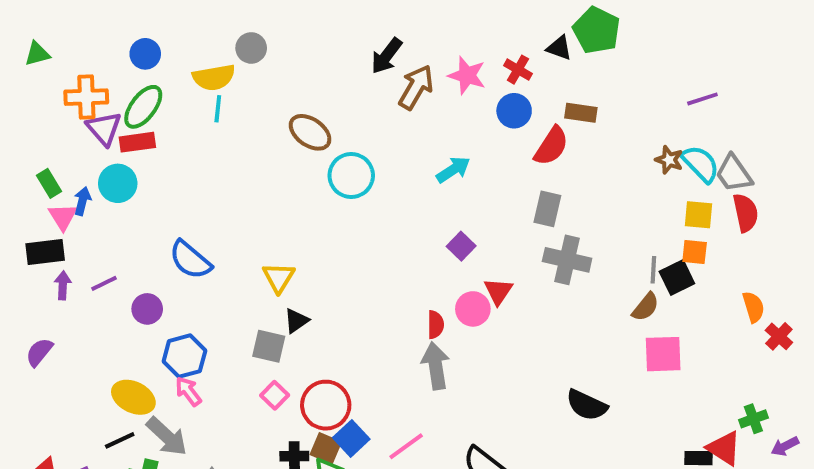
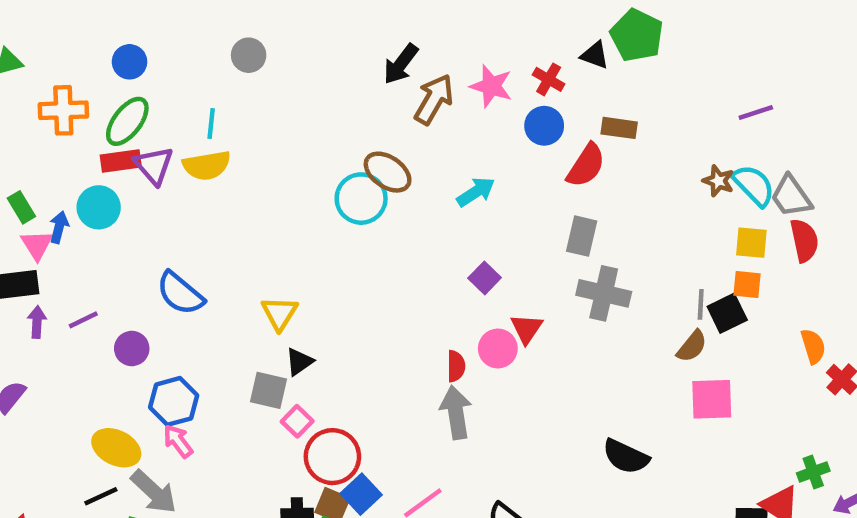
yellow semicircle: (214, 77) -> (207, 165), moved
purple triangle: (104, 128) -> (154, 165), moved
brown ellipse: (310, 132) -> (388, 172), moved
pink square: (275, 395) -> (297, 421), moved

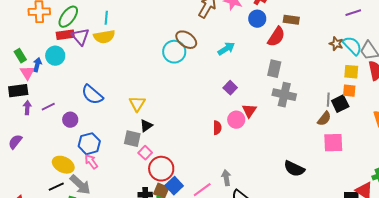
gray arrow: (456, 412) -> (226, 178), moved, size x0.7

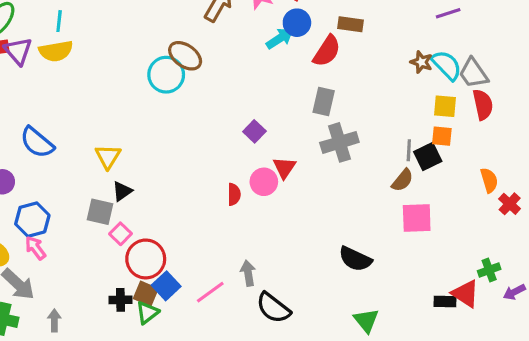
cyan arrow: (226, 49) -> (280, 38), moved
gray cross: (284, 95) -> (339, 142), turned -30

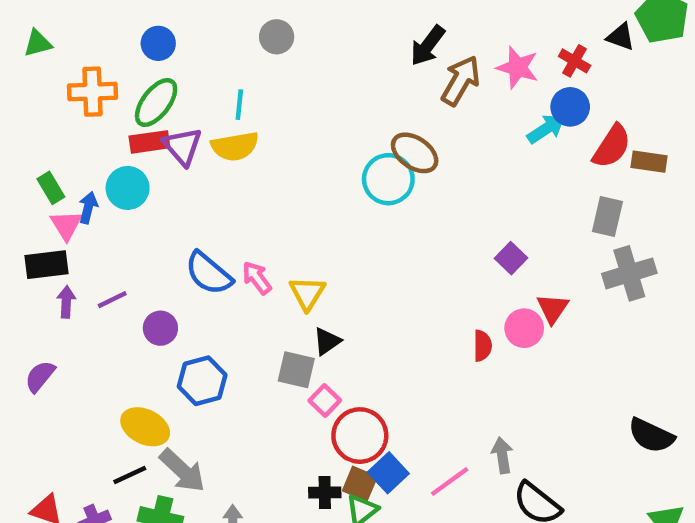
brown rectangle: (350, 24) -> (649, 162), moved
pink arrow: (35, 248) -> (257, 278), moved

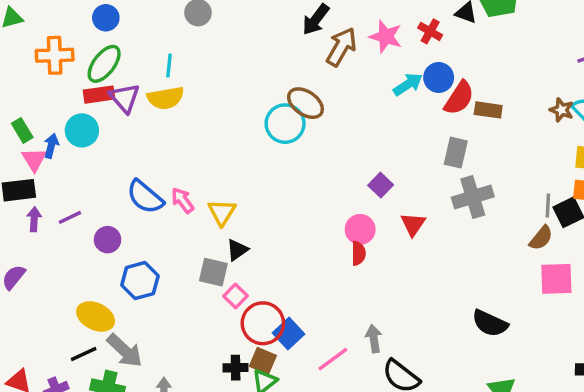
blue circle: (570, 107) -> (439, 77), moved
pink circle: (524, 328) -> (360, 229), moved
blue square: (388, 473) -> (288, 334), moved

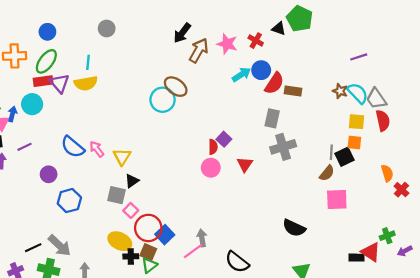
purple line: (70, 217) -> (24, 147), moved
red semicircle: (358, 253) -> (213, 147), moved
yellow ellipse: (96, 316) -> (120, 241), moved
gray arrow: (374, 339) -> (202, 238), moved

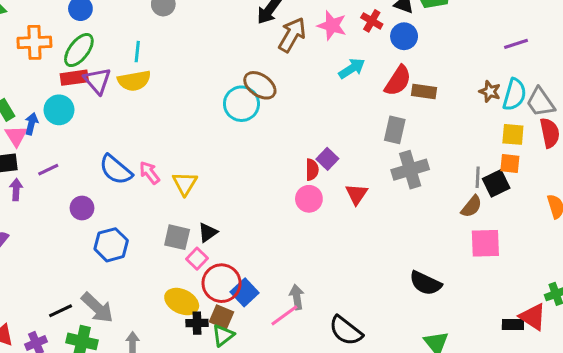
blue circle: (261, 70) -> (404, 36), moved
cyan semicircle: (358, 93) -> (514, 95), turned 60
black triangle: (132, 181) -> (208, 233), moved

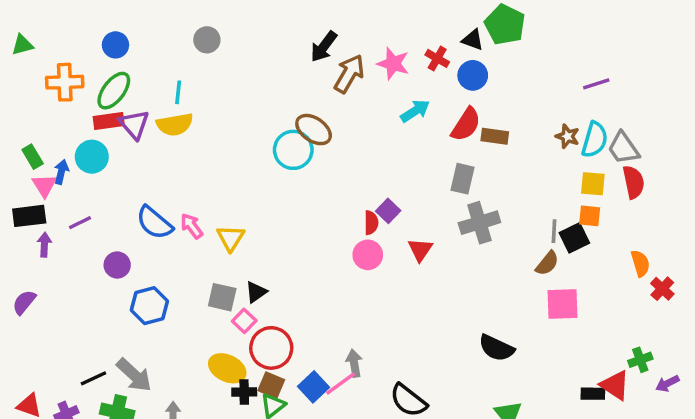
blue square: (245, 292) -> (314, 387), moved

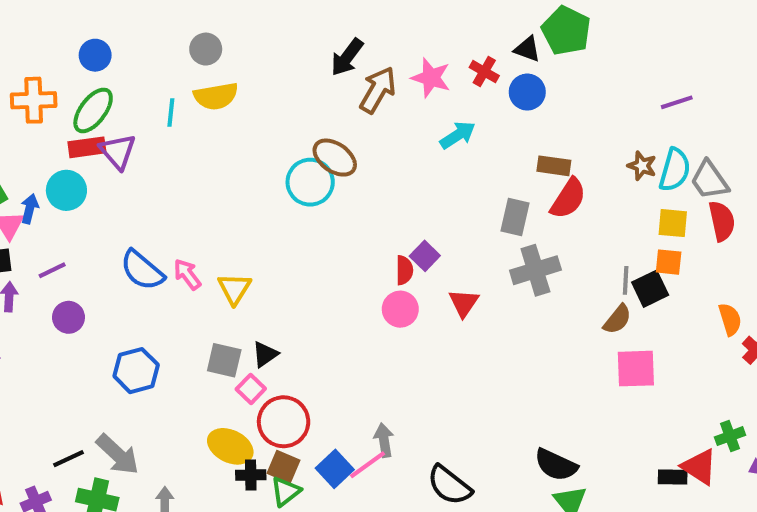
yellow semicircle: (175, 124) -> (216, 96), moved
red semicircle: (466, 124) -> (568, 199), moved
purple circle: (117, 265) -> (68, 317), moved
black semicircle: (496, 348) -> (556, 465), moved

